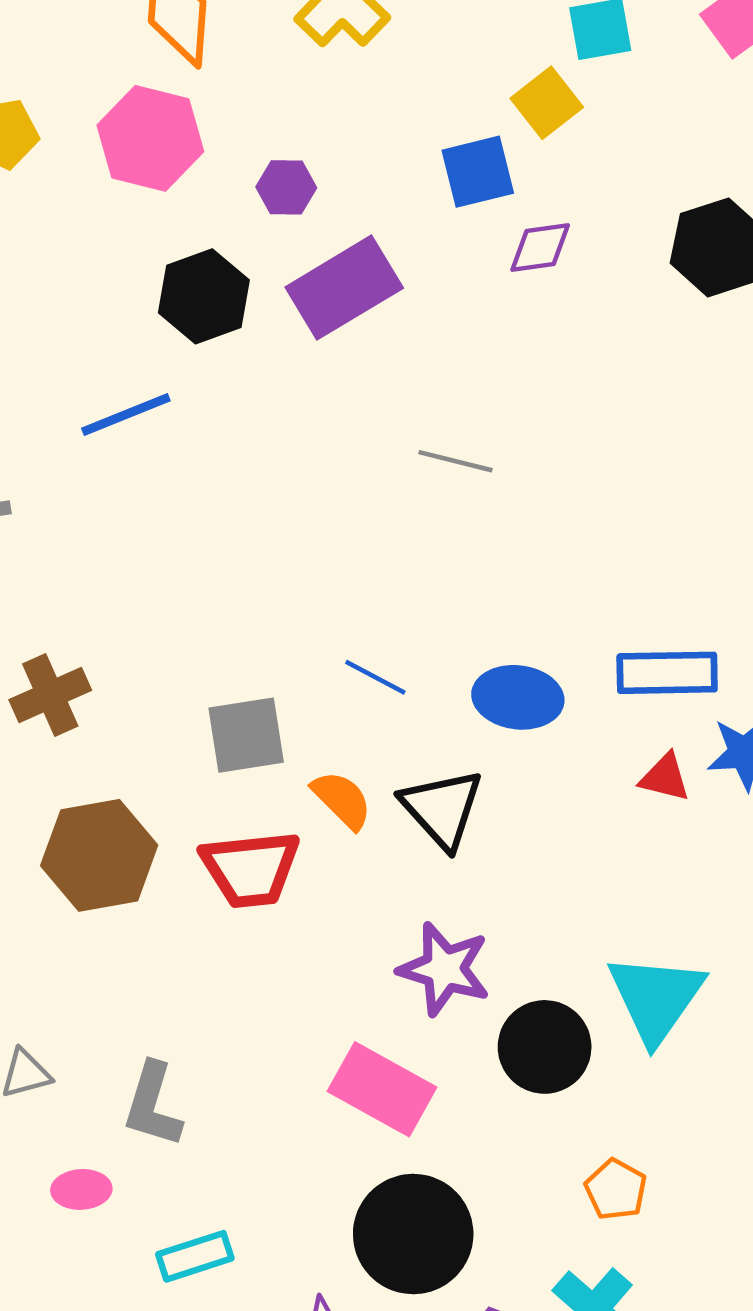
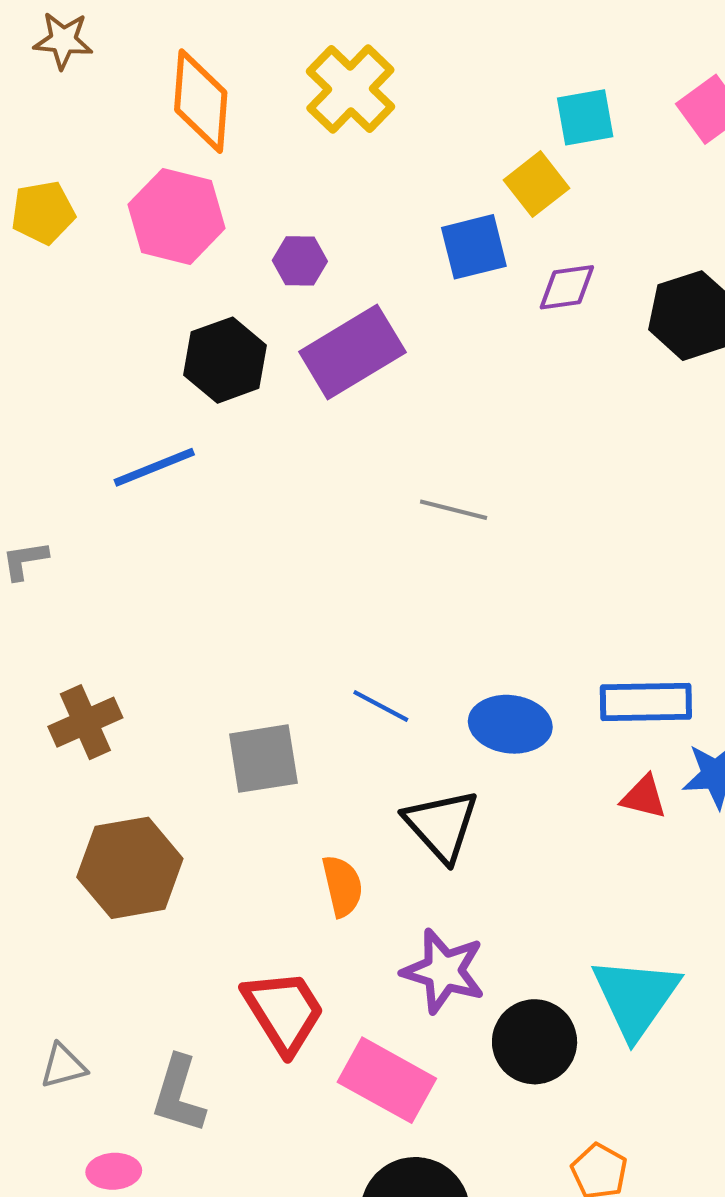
purple diamond: (540, 247) -> (567, 287), moved
orange semicircle: (342, 800) -> (342, 886), moved, turned 32
red trapezoid: (251, 869) -> (284, 1011), moved, turned -116

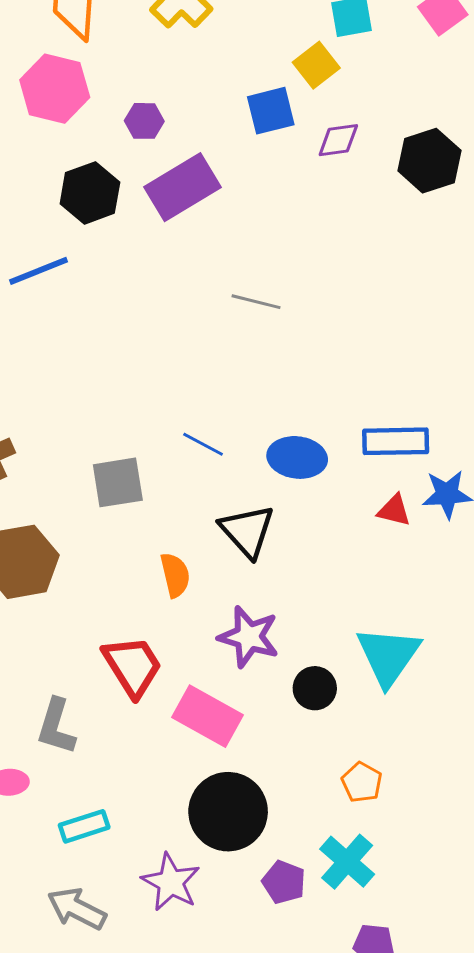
black circle: (535, 1042) -> (315, 688), size x0.7

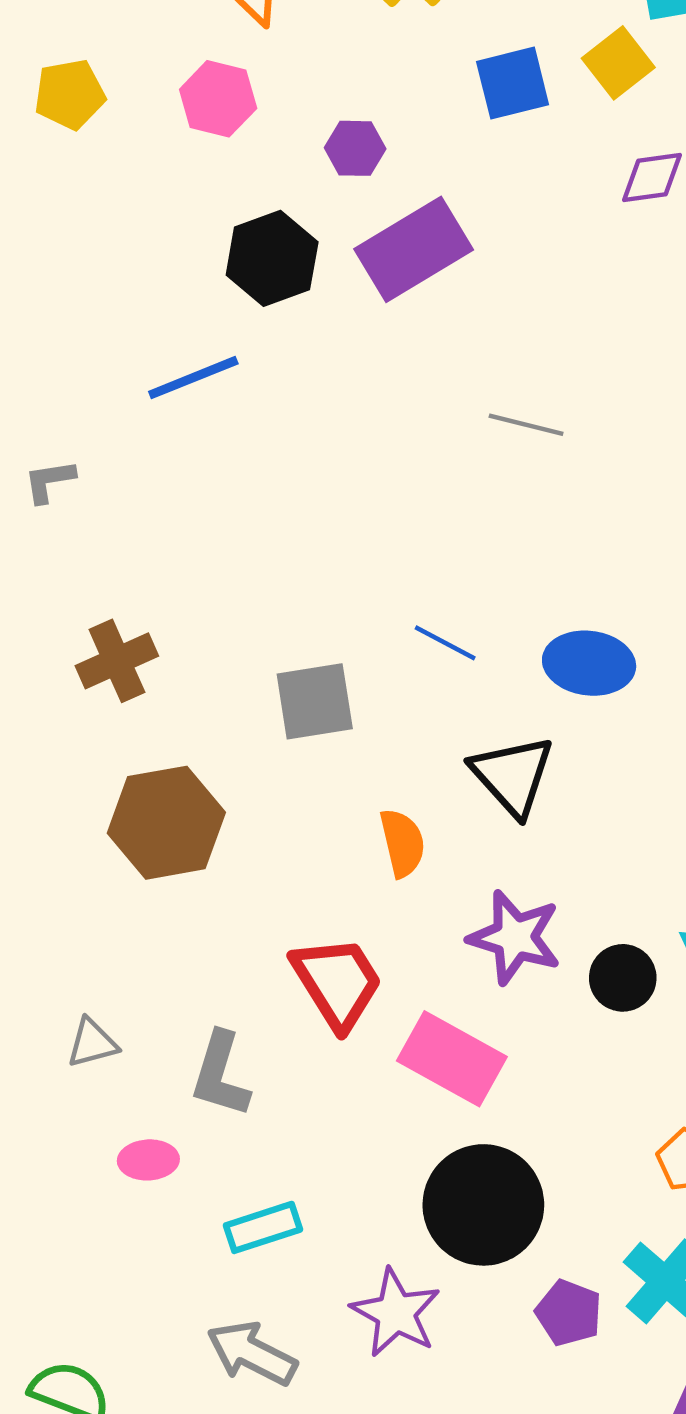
pink hexagon: (55, 89) -> (218, 99), size x0.7
blue square: (271, 111) -> (513, 83), moved
black circle: (315, 688) -> (623, 978), moved

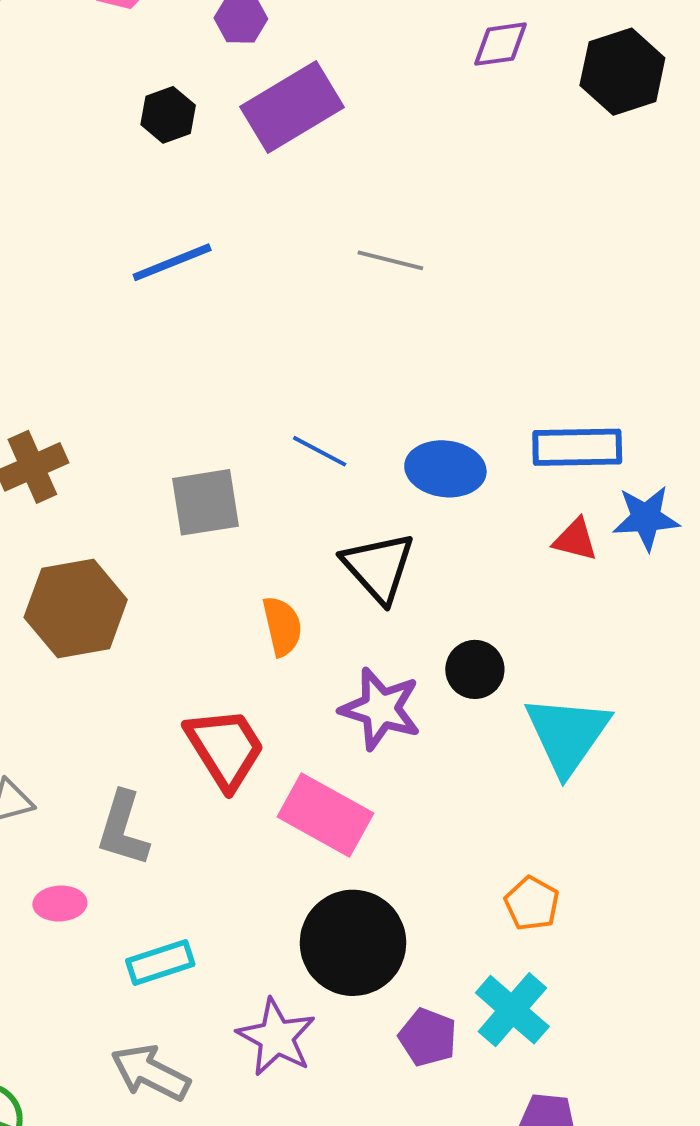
black hexagon: (272, 258) -> (168, 115), size x0.7
blue line: (193, 378) -> (172, 262), moved
black circle: (623, 978) -> (475, 669), moved

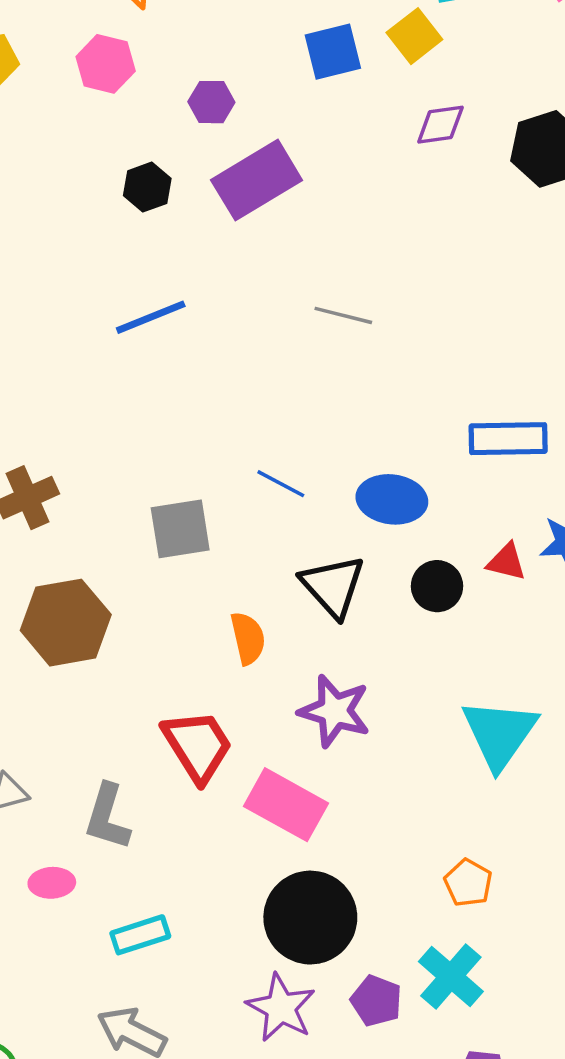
blue rectangle: (577, 447) -> (508, 439), moved
black circle: (475, 669) -> (437, 586), moved
purple star: (276, 1037) -> (281, 1008), moved

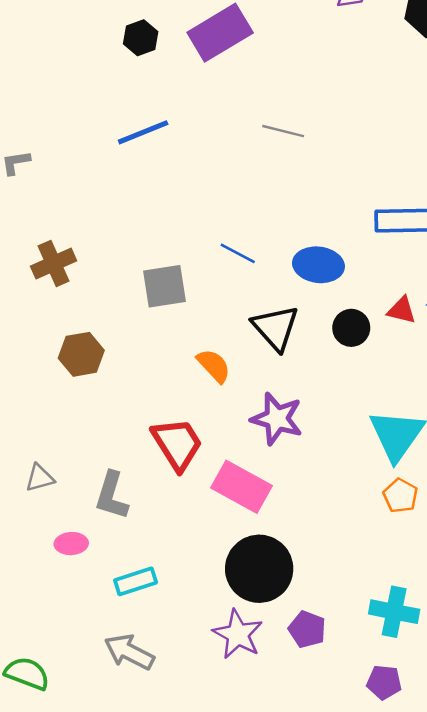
brown hexagon: (66, 623) -> (81, 354), size x0.7
orange semicircle: (248, 638) -> (214, 366), turned -30
orange pentagon: (468, 883) -> (400, 496), moved
cyan cross: (451, 977) -> (394, 612), moved, turned -30

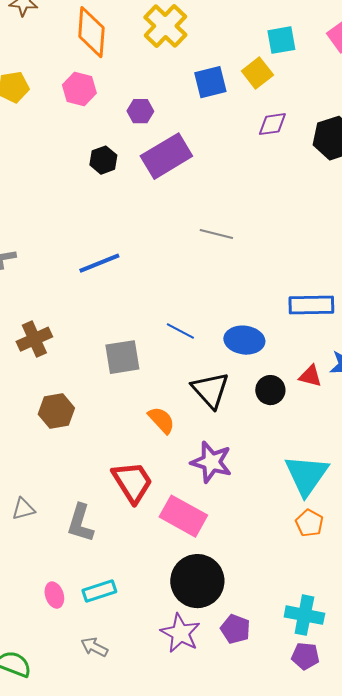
blue line: (143, 132) -> (99, 263), moved
pink ellipse: (71, 544) -> (54, 595), moved, turned 75
gray arrow: (129, 652) -> (94, 647), size x0.7
purple pentagon: (384, 682) -> (305, 656), moved

